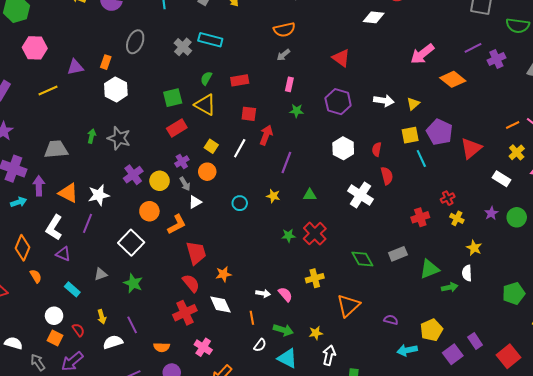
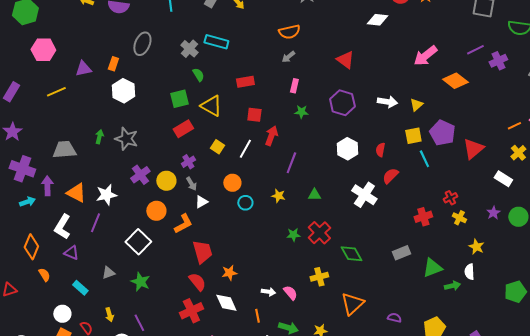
green semicircle: (206, 78) -> (198, 75), moved, turned 120
orange circle: (207, 172) -> (232, 183), moved
red semicircle: (387, 176) -> (390, 176), turned -120
green diamond: (362, 259) -> (351, 254), moved

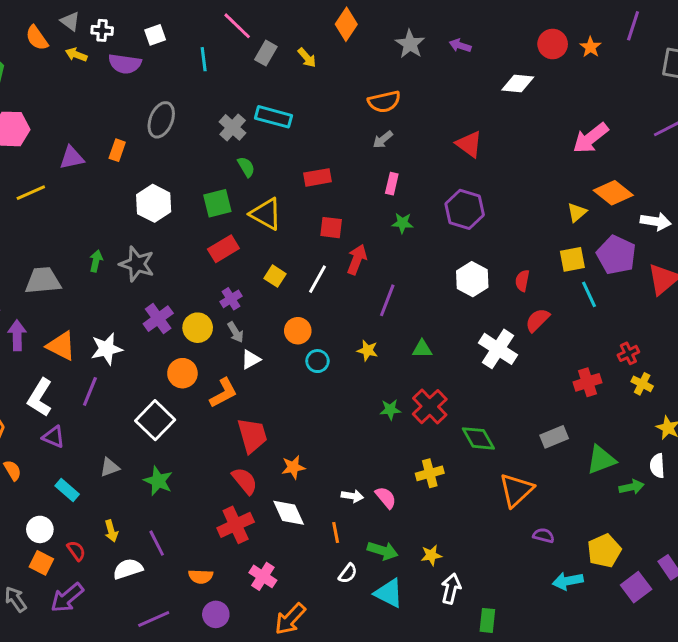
orange diamond: (455, 81) -> (613, 193), moved
white hexagon: (123, 91) -> (154, 203), moved
white arrow: (387, 102) -> (656, 221), moved
orange triangle: (352, 304) -> (516, 490), moved

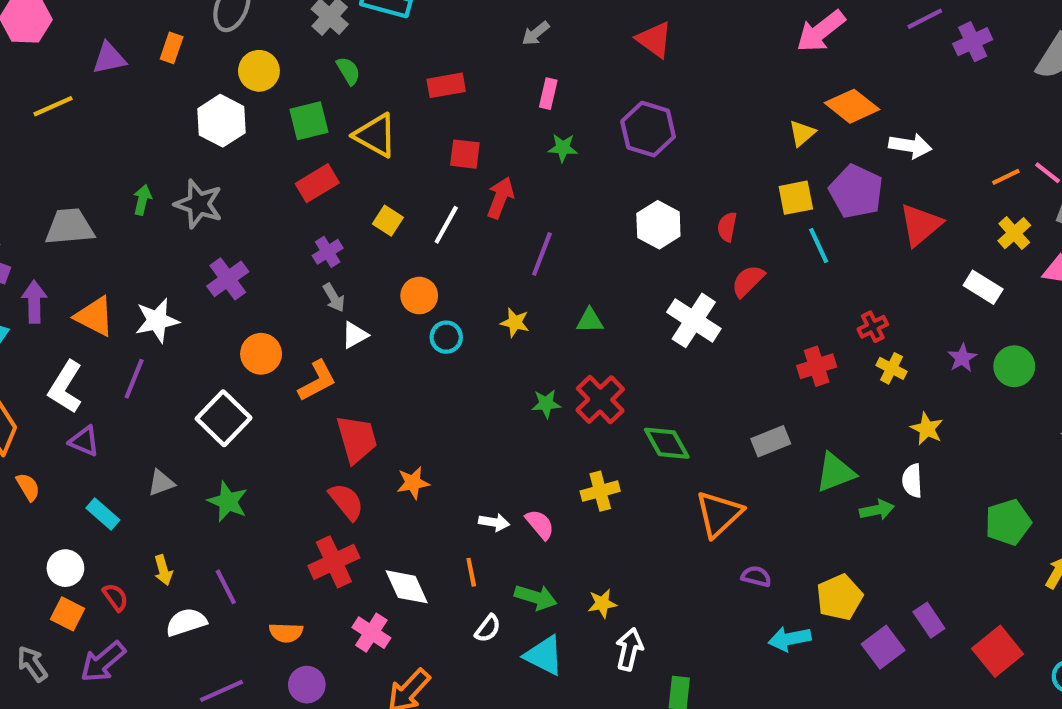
yellow circle: (198, 328) -> (259, 71), moved
white diamond: (289, 513) -> (407, 587), moved

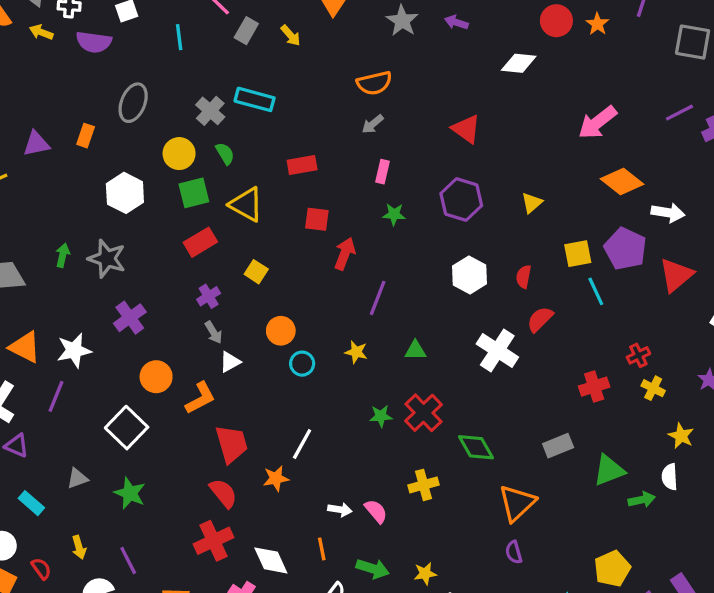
yellow circle: (259, 71) -> (179, 154), moved
yellow triangle: (802, 133) -> (532, 203), moved
white line: (446, 225) -> (302, 444), moved
purple semicircle: (756, 576) -> (514, 552), moved, turned -120

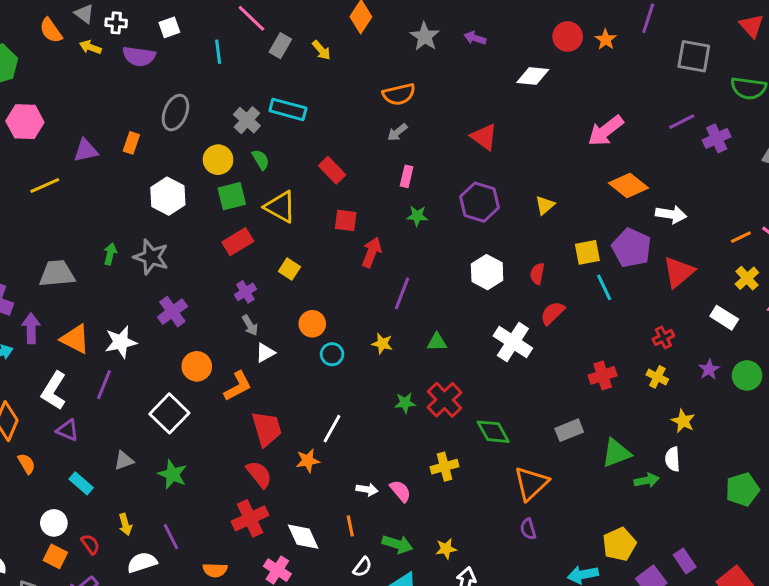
red rectangle: (302, 165) -> (332, 170), turned 56
red cross: (638, 355) -> (663, 337), moved

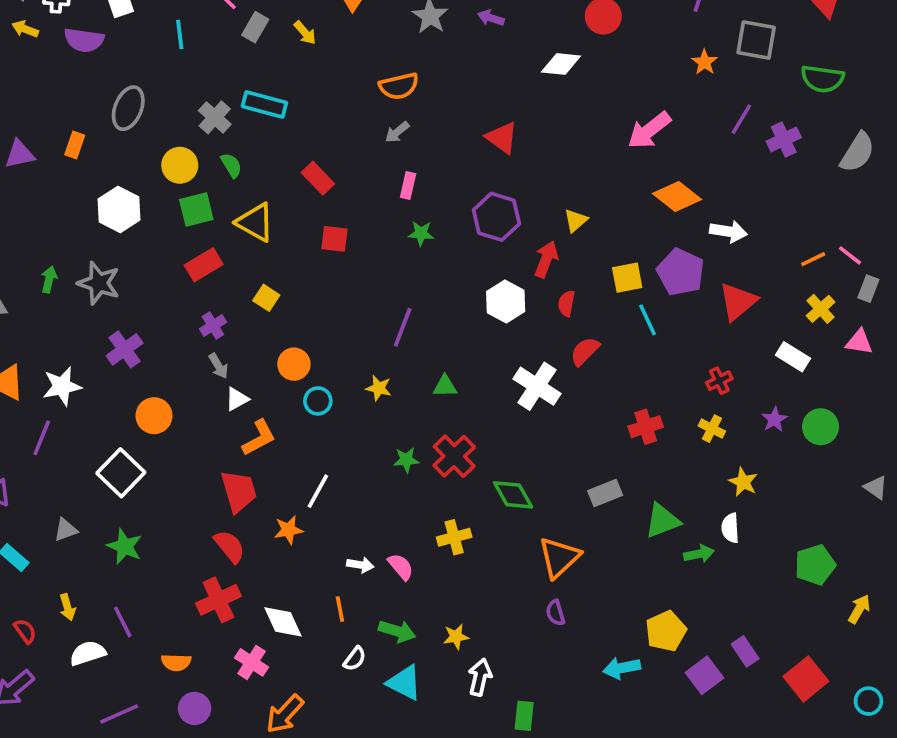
orange star: (606, 40) -> (705, 62), moved
purple line: (682, 122) -> (741, 119), turned -32
red arrow: (372, 252) -> (546, 259), moved
orange L-shape: (238, 386) -> (259, 438), moved

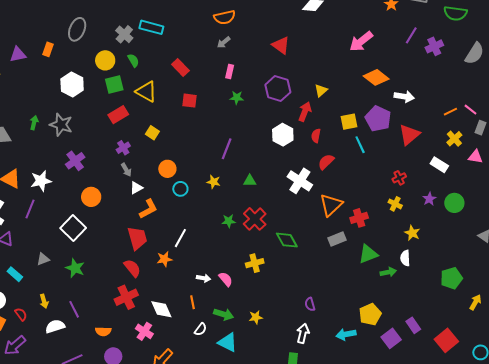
red cross: (646, 427) -> (359, 218), moved
orange triangle: (559, 557) -> (331, 205), moved
white arrow: (480, 677) -> (303, 333), moved

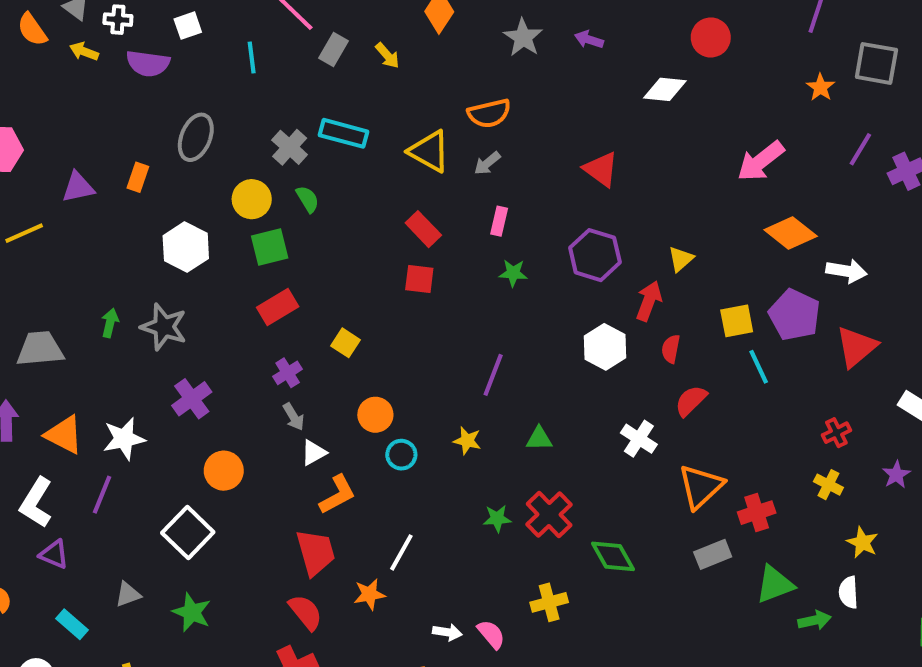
red rectangle: (180, 67) -> (423, 229), moved
yellow triangle: (146, 92) -> (429, 151), moved
white cross: (300, 181) -> (639, 439), size x0.7

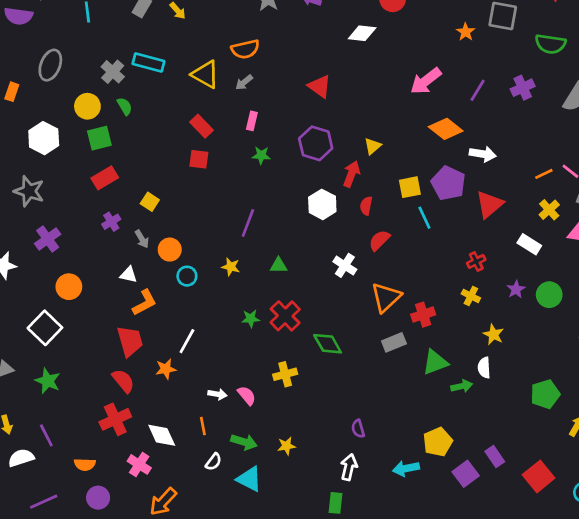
purple line: (860, 149) -> (478, 90), moved
gray arrow: (294, 417) -> (142, 239), moved
white triangle: (314, 453) -> (129, 275), turned 42

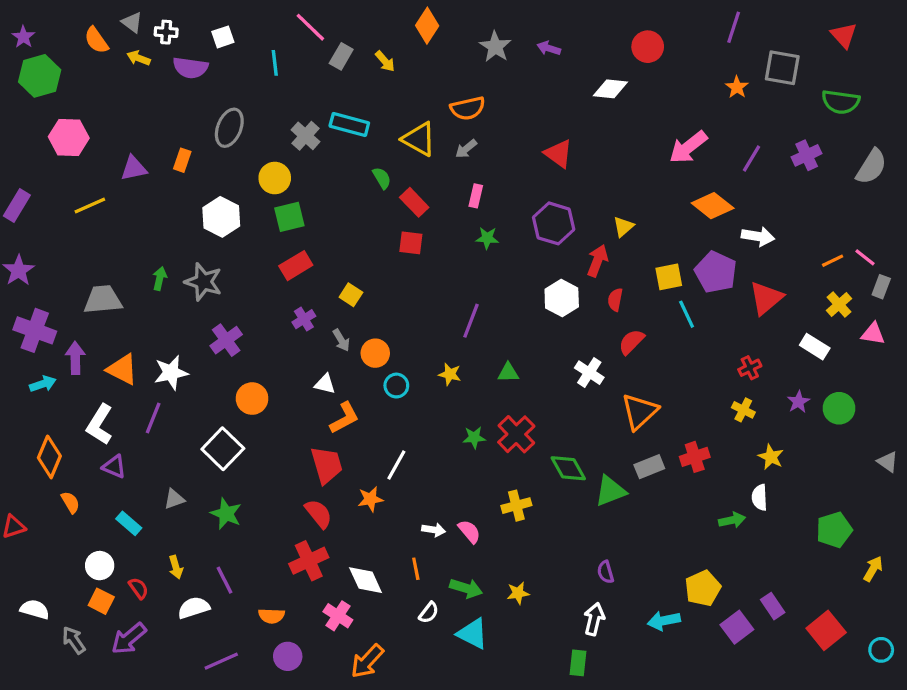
green semicircle: (125, 106) -> (382, 178), moved
red cross: (423, 315) -> (695, 457), moved
green triangle: (435, 362) -> (610, 491), moved

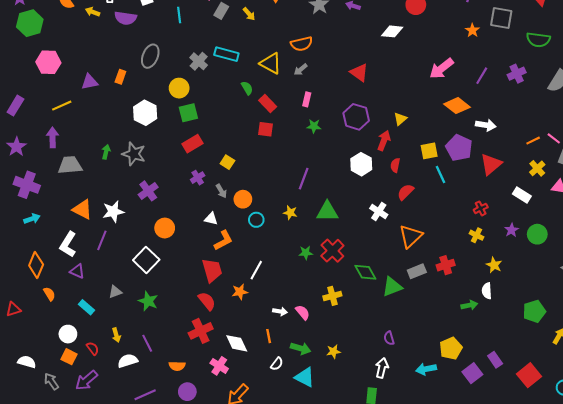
purple arrow: (75, 358) -> (52, 137), moved
green triangle: (508, 373) -> (327, 212), size x1.6

